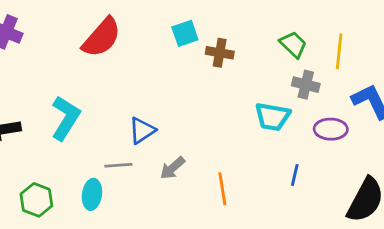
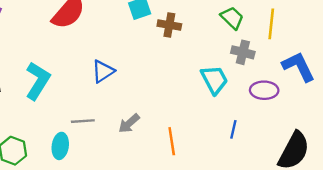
cyan trapezoid: (272, 117) -> (214, 80), turned -128
blue triangle: (142, 131) -> (103, 71), moved

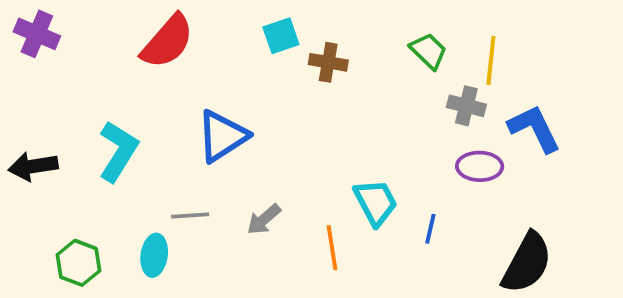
gray cross: (243, 52) -> (466, 106), moved
blue triangle: (103, 71) -> (222, 136), size x1.4
cyan trapezoid: (214, 80) -> (376, 202), moved

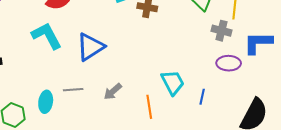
blue L-shape: (534, 128) -> (258, 43), turned -64
cyan L-shape: (118, 151) -> (47, 36), moved, turned -60
cyan ellipse: (154, 255) -> (46, 102), moved

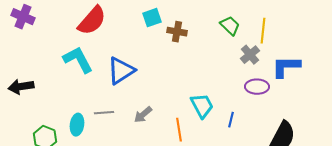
gray cross: (221, 31) -> (250, 55), turned 36

